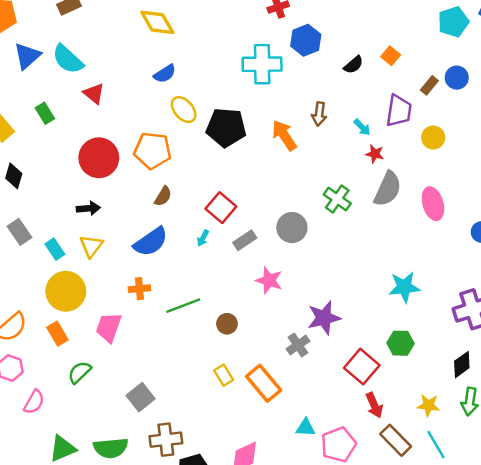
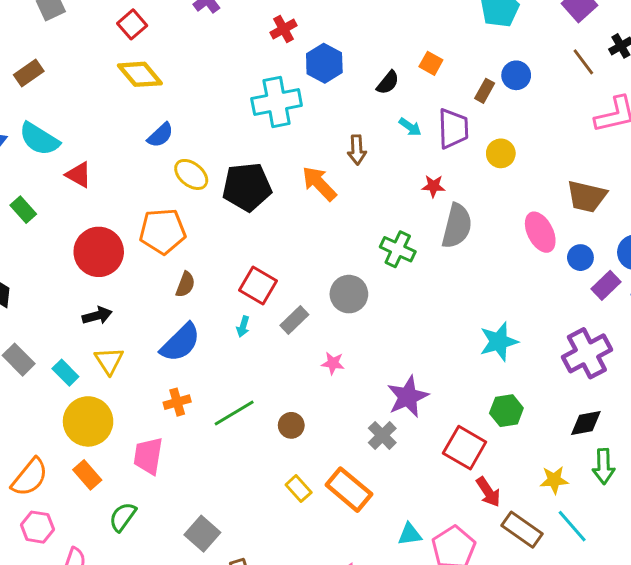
cyan arrow: (362, 127) -> (410, 127), moved
pink ellipse: (433, 204) -> (540, 232), moved
pink star: (269, 280) -> (333, 363), size x0.7
black diamond: (462, 365) -> (586, 423), turned 36

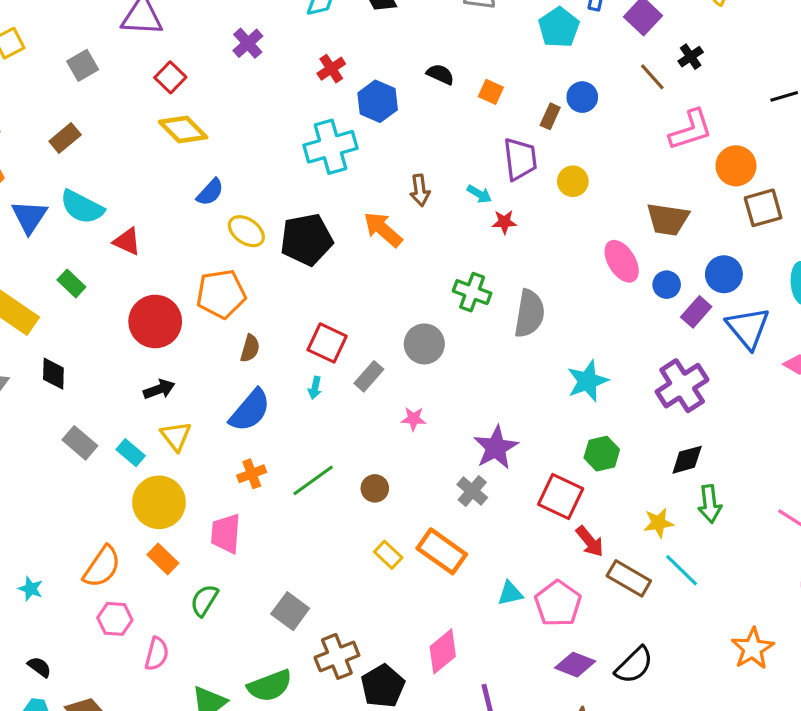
black semicircle: (388, 83) -> (440, 74), moved, turned -100
cyan arrow: (410, 127) -> (479, 194), moved
gray semicircle: (457, 226) -> (529, 314), moved

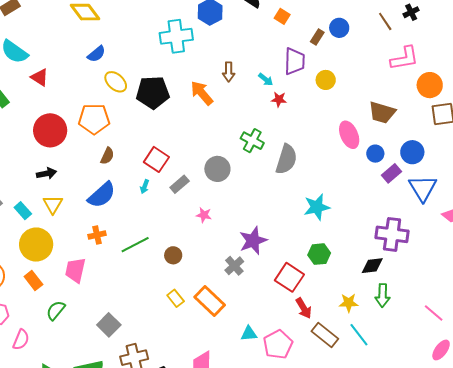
purple cross: (682, 386) -> (392, 234), moved, turned 32

